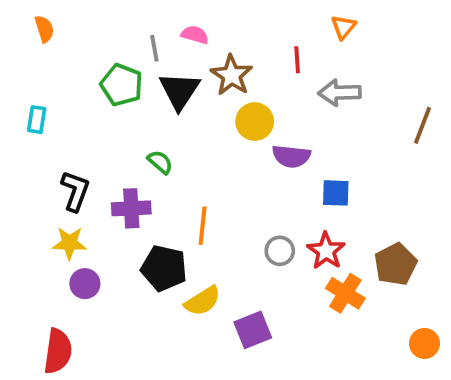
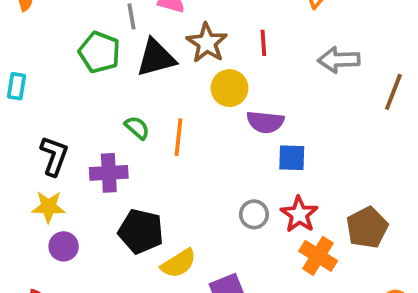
red line: (297, 60) -> (263, 43), moved
black triangle: (179, 91) -> (156, 58), turned 42
gray arrow: (340, 93) -> (339, 60), moved
blue square: (336, 193) -> (292, 158), moved
orange line: (203, 226) -> (179, 137), moved

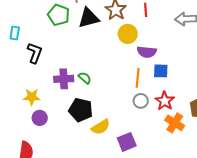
green semicircle: (137, 128) -> (85, 78), moved
orange line: (179, 137) -> (138, 78), moved
black L-shape: (54, 156) -> (35, 53), moved

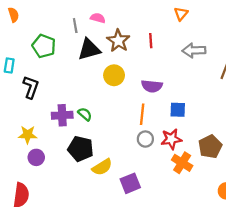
green pentagon: (59, 15) -> (44, 46), moved
yellow circle: (128, 34) -> (114, 75), moved
blue square: (161, 71) -> (178, 110), moved
red star: (165, 101) -> (171, 139), turned 30

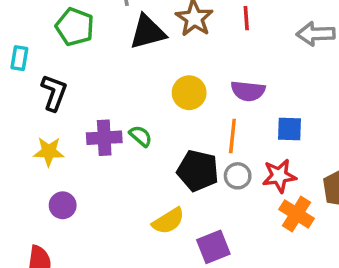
yellow circle: (114, 75) -> (189, 93), moved
yellow star: (28, 135) -> (49, 152), moved
black pentagon: (81, 149) -> (198, 171), moved

